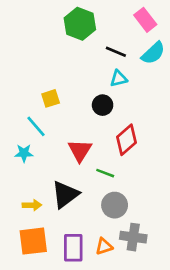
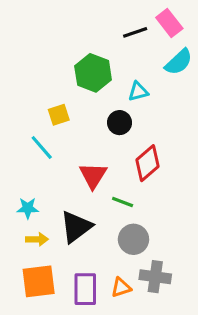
green hexagon: (80, 24) -> (93, 73), moved
black line: (116, 52) -> (135, 32), moved, turned -42
cyan star: (24, 153) -> (28, 208), moved

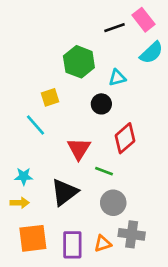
yellow arrow: (37, 239) -> (20, 203), moved

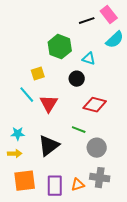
cyan triangle: (117, 78) -> (89, 59), turned 32
red diamond: (125, 138) -> (95, 105), turned 55
red triangle: (79, 149) -> (49, 104), moved
gray circle: (113, 203) -> (97, 148), moved

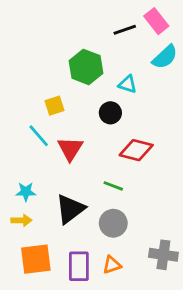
gray circle: (97, 148) -> (113, 223), moved
gray cross: (100, 178) -> (163, 255), moved

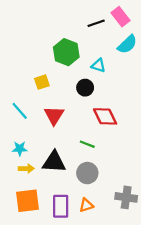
cyan line: (39, 136) -> (20, 111), moved
red diamond: (136, 150) -> (105, 116), turned 50
black triangle: (70, 209) -> (54, 162), turned 40
yellow arrow: (21, 220) -> (26, 169), moved

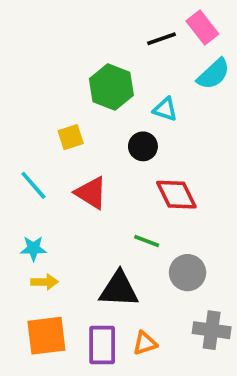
red triangle: (54, 115) -> (91, 193), turned -30
black triangle: (54, 162) -> (119, 289), moved
gray circle: (87, 173) -> (188, 273), moved

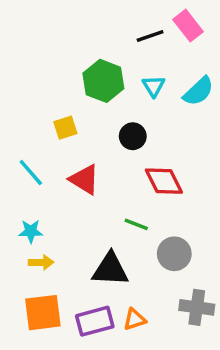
cyan semicircle: (213, 74) -> (198, 91), moved
cyan triangle: (165, 109) -> (154, 86), moved, turned 40
purple rectangle: (102, 345) -> (95, 321), turned 75

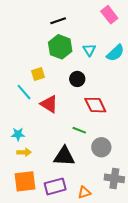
black line: (150, 36) -> (58, 21), moved
cyan line: (31, 173) -> (24, 92), moved
orange triangle: (134, 319) -> (84, 192), moved

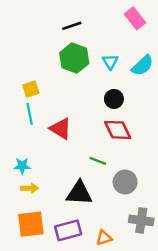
yellow square: (38, 74) -> (31, 89), moved
black circle: (77, 79) -> (114, 99), moved
cyan line: (24, 92) -> (30, 114), turned 30

